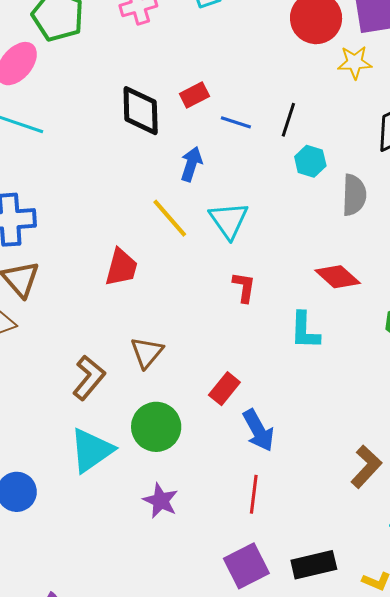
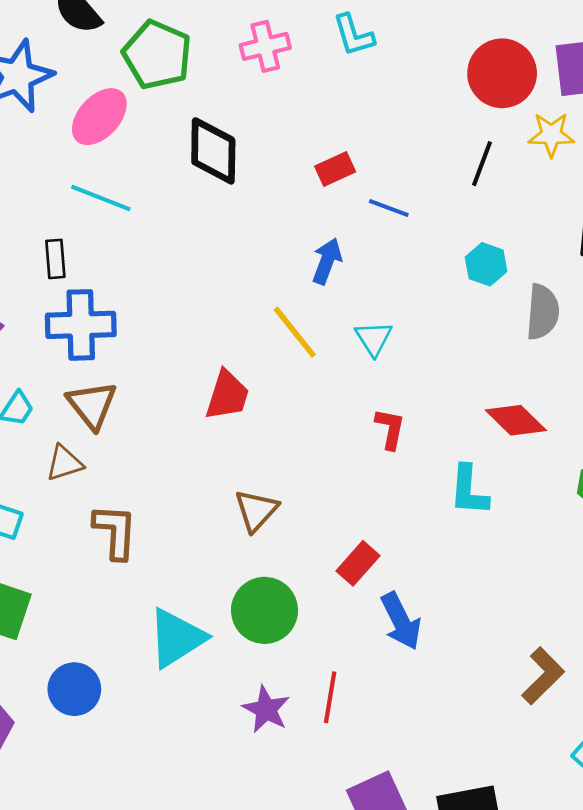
black diamond: (141, 111) -> (213, 151), moved
black line: (288, 120) -> (482, 164), moved
cyan triangle: (229, 220) -> (374, 338), size x0.7
brown L-shape: (89, 378) -> (115, 532), moved, turned -39
red line: (254, 494) -> (330, 697), moved

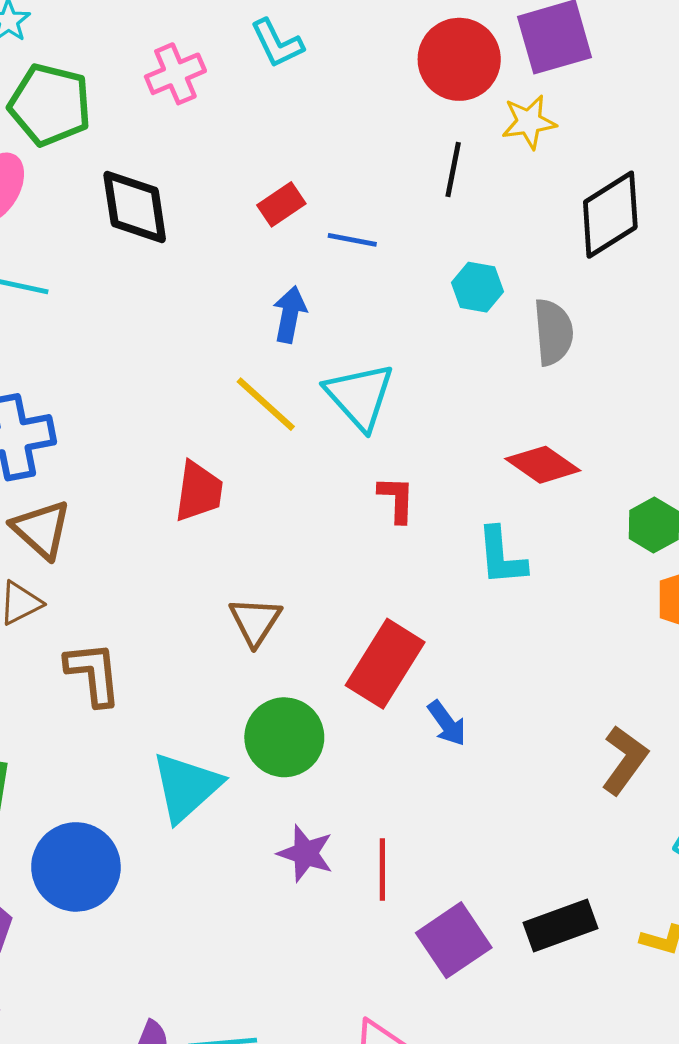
cyan triangle: (374, 338) -> (360, 396), size x1.6
red rectangle: (358, 563) -> (385, 664), size x1.6
blue arrow: (401, 621) -> (447, 723), size x0.7
blue circle: (74, 689) -> (76, 867), size x1.4
red line: (330, 697) -> (382, 870), moved

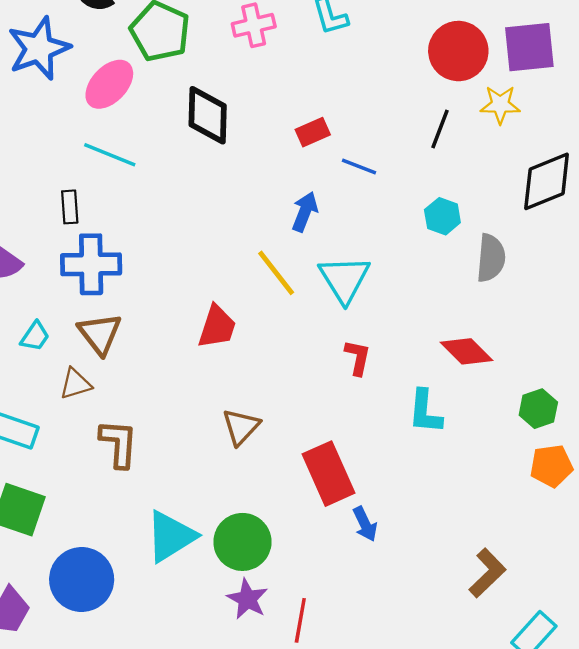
red rectangle: (385, 664) -> (328, 474), turned -66
green circle: (284, 737) -> (242, 542), moved

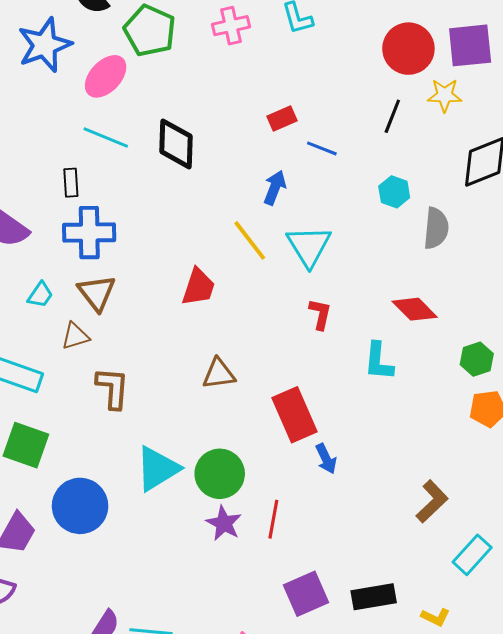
black diamond: (208, 115) -> (176, 144), moved
brown triangle: (241, 427) -> (219, 374), turned 39
red line: (300, 620) -> (273, 519), moved

